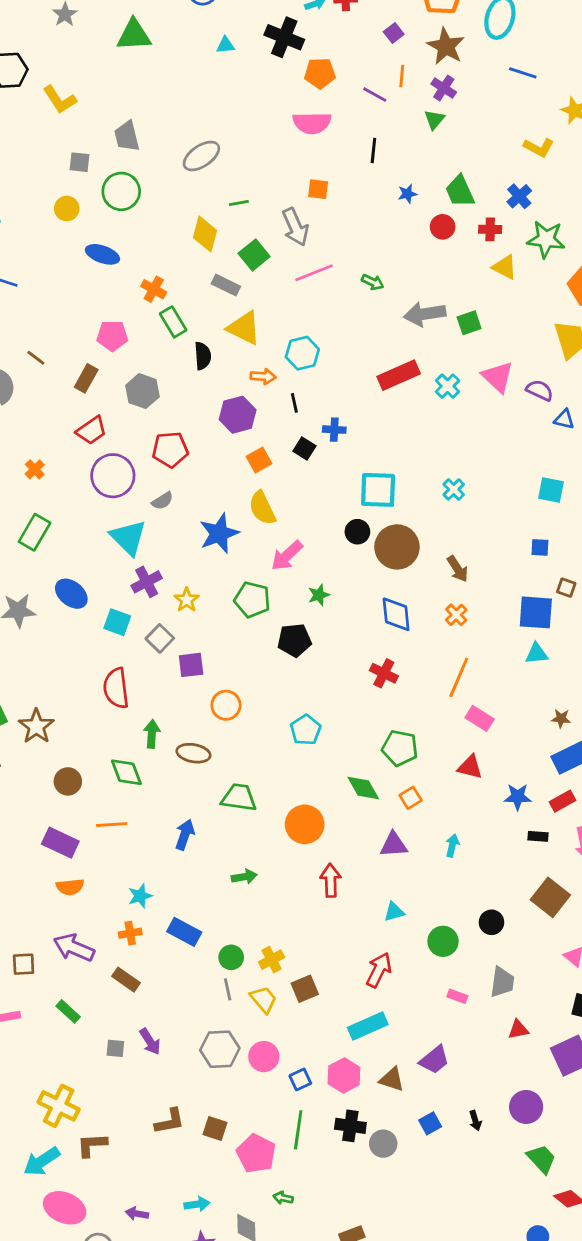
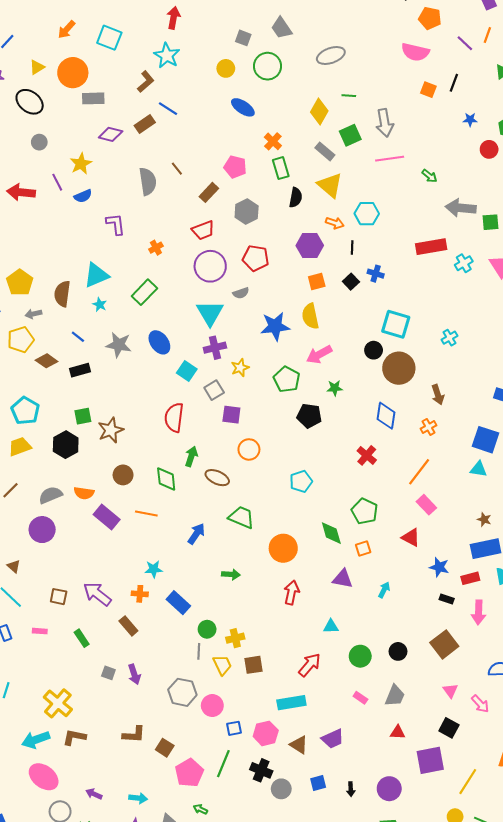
gray trapezoid: (127, 136) -> (282, 28), turned -35
orange square: (318, 189) -> (428, 90), moved
orange semicircle: (70, 887) -> (84, 493), moved

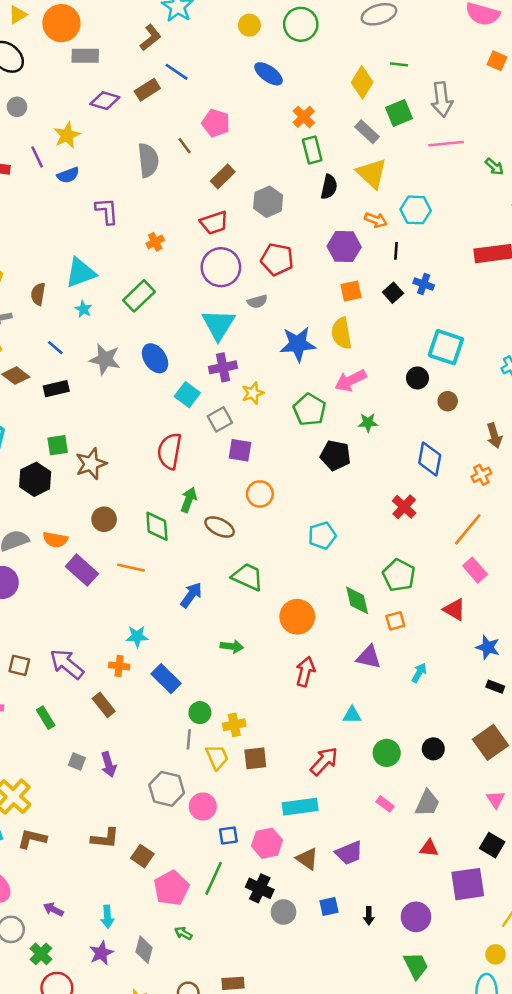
pink pentagon: (235, 167) -> (216, 123), moved
brown semicircle: (62, 294) -> (38, 294), size x0.7
brown circle: (399, 368) -> (448, 401), size x0.5
cyan arrow: (138, 798) -> (107, 917), turned 78

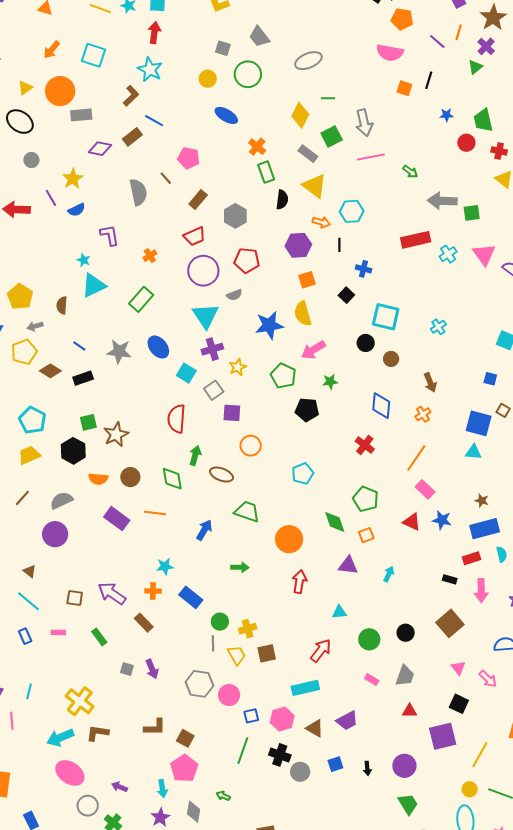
black square: (393, 293) -> (346, 295), moved
cyan star: (83, 309) -> (84, 260), moved
orange semicircle: (55, 540) -> (98, 479), moved
blue star: (488, 647) -> (442, 520), moved
pink pentagon: (171, 888) -> (184, 768), moved

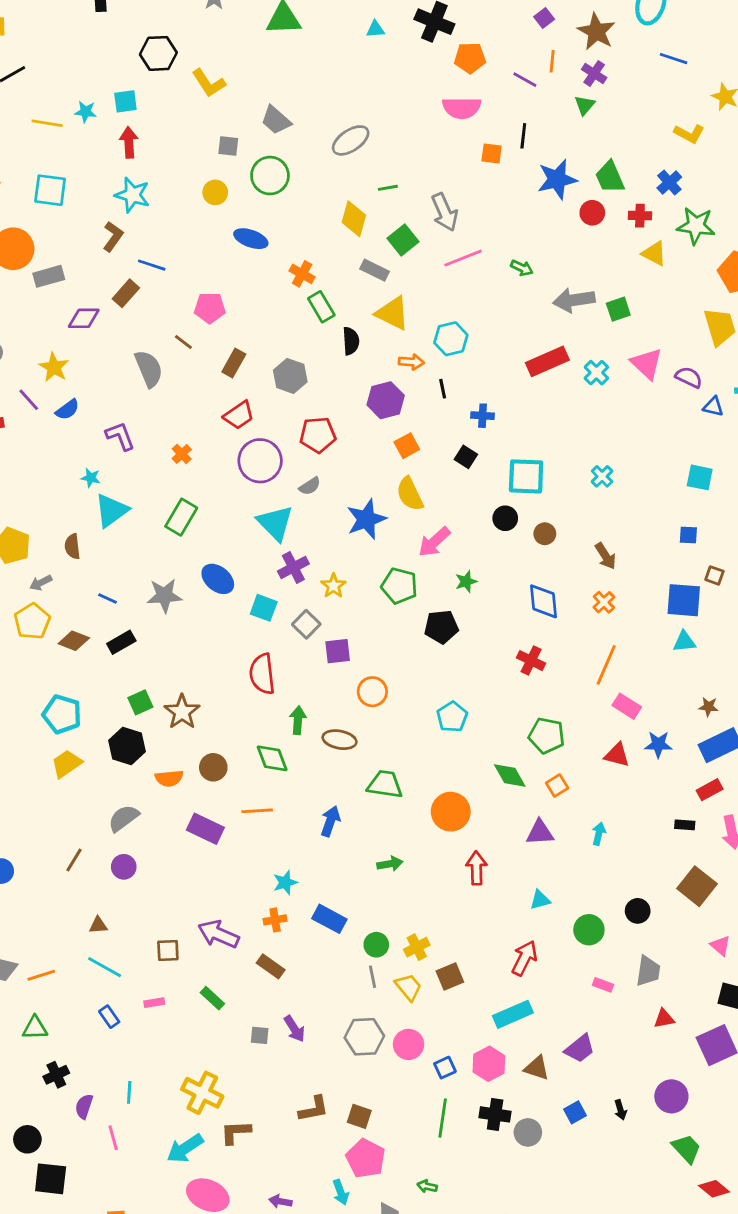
blue star: (446, 115) -> (557, 179), size x2.0
brown line: (22, 498) -> (74, 860), moved
purple circle: (55, 534) -> (124, 867), size x0.7
brown triangle: (30, 571) -> (98, 925), turned -32

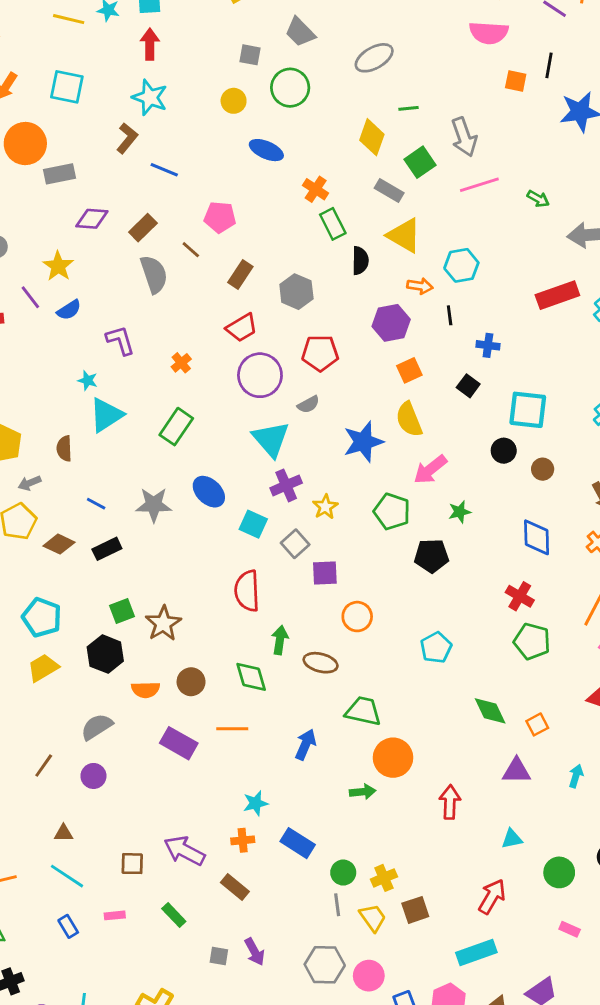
brown rectangle: (126, 293) -> (143, 228), moved
green pentagon: (547, 736) -> (532, 641), moved
orange circle: (451, 812) -> (393, 758), moved

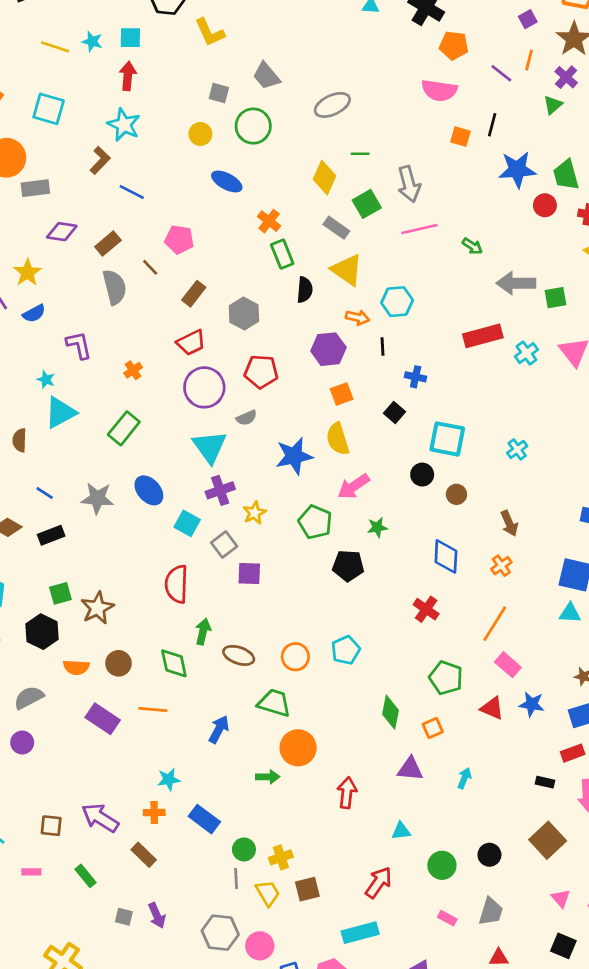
orange circle: (357, 617) -> (295, 657), moved
green pentagon: (532, 641) -> (446, 678), moved
green diamond: (490, 711) -> (390, 712), turned 32

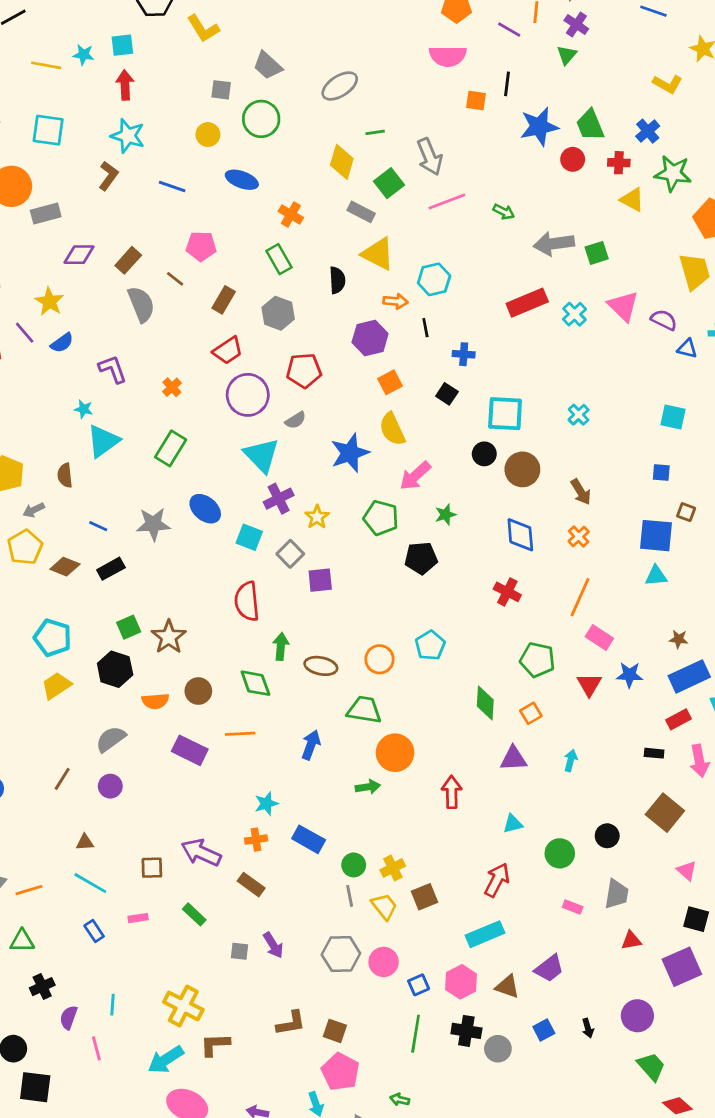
blue line: (132, 192) -> (172, 186), moved
green rectangle: (282, 254) -> (279, 259), moved
brown circle: (456, 494) -> (522, 469), size x1.6
red triangle: (492, 708) -> (589, 685), turned 45

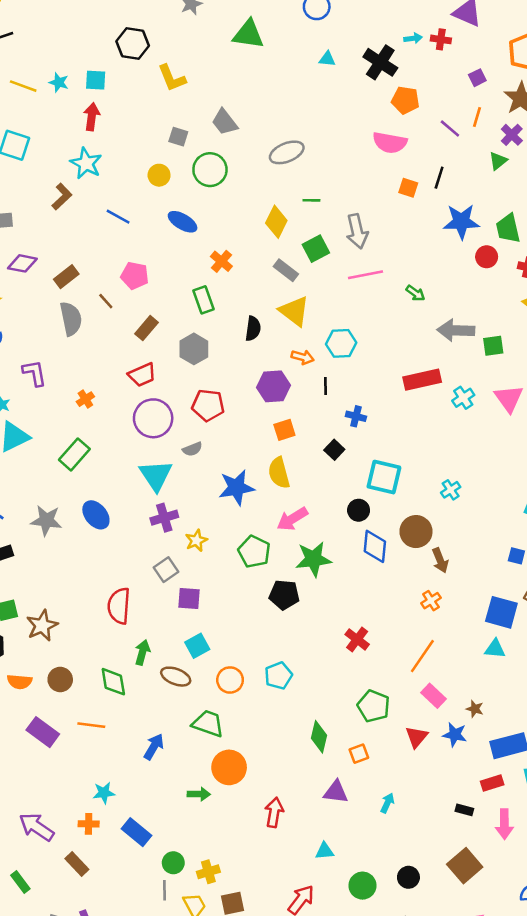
brown circle: (522, 469) -> (416, 532), moved
green star: (446, 515) -> (313, 559), size x1.8
blue diamond: (520, 535) -> (375, 546), moved
cyan square: (249, 537) -> (197, 646), moved, turned 30
brown star: (679, 639) -> (475, 709), moved

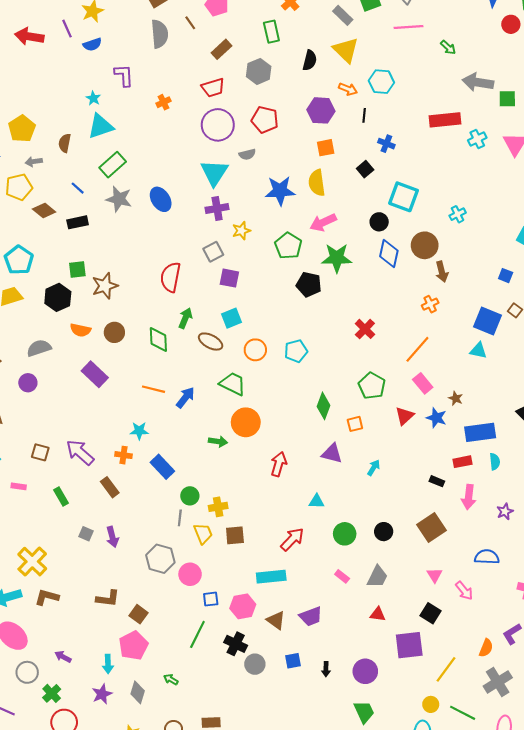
green rectangle: (74, 454) -> (113, 165), moved
orange line: (91, 725) -> (153, 389), moved

